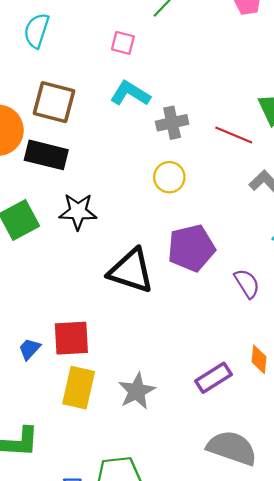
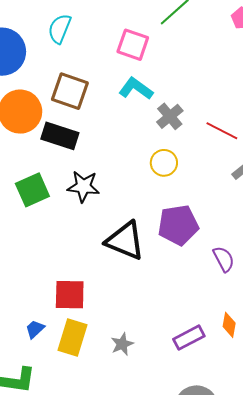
pink square: (123, 43) -> (133, 45), size x1.5
gray cross: (172, 123) -> (170, 116), turned -32
blue trapezoid: (30, 349) -> (35, 329), moved
gray star: (137, 391) -> (122, 344), size x0.7

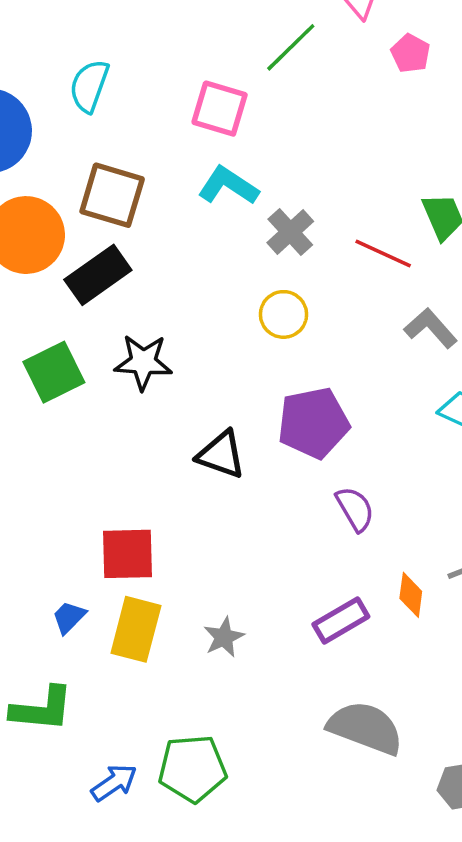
black rectangle: (60, 136) -> (98, 275), turned -51
black triangle: (125, 241) -> (221, 455), size x0.7
purple semicircle: (224, 259) -> (355, 509), moved

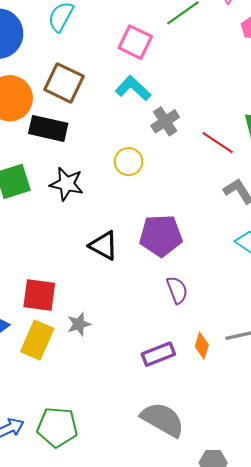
black rectangle: (98, 275) -> (48, 128), turned 39
yellow circle: (284, 314) -> (129, 162), moved
gray star: (224, 637) -> (79, 324), moved

